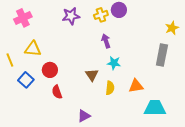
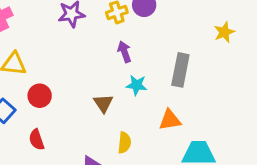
gray rectangle: (162, 55) -> (180, 70), moved
yellow semicircle: (110, 88) -> (124, 143), moved
red semicircle: (57, 92) -> (37, 140), moved

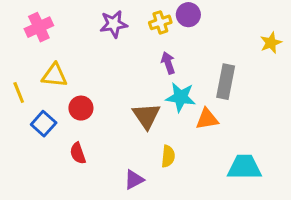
cyan star: (137, 85) -> (181, 97), size x1.4
brown triangle: (103, 103) -> (146, 116), size x1.4
orange triangle: (170, 120) -> (207, 119), moved

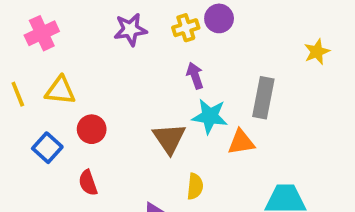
yellow line: (19, 92) -> (18, 94), moved

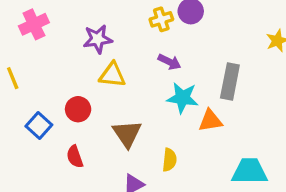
purple star: (130, 30) -> (98, 39), moved
purple arrow: (195, 76) -> (169, 62), turned 135
yellow triangle: (60, 90) -> (112, 75), moved
brown triangle: (169, 138) -> (127, 134), moved

